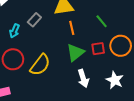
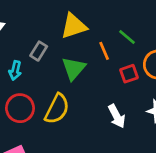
orange line: (72, 28) -> (104, 51), moved
green triangle: (75, 52) -> (74, 68), moved

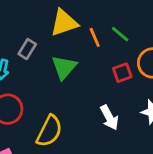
orange line: (104, 51) -> (95, 37), moved
yellow semicircle: (57, 109) -> (49, 131), moved

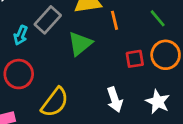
green line: (120, 34) -> (158, 18), moved
gray rectangle: (27, 49) -> (48, 20), size x1.4

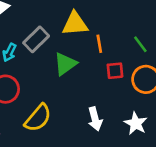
red square: (135, 59) -> (115, 71), moved

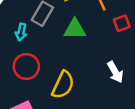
green triangle: (65, 64) -> (75, 29), turned 50

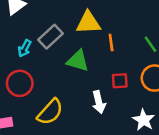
red square: (122, 23) -> (120, 81), moved
white arrow: (115, 72) -> (99, 102), moved

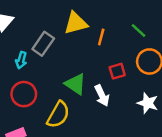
orange line: (111, 43) -> (101, 37), turned 35
green triangle: (78, 61) -> (75, 84), moved, turned 30

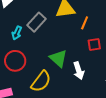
red square: (117, 71) -> (94, 45), moved

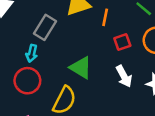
cyan arrow: (17, 33) -> (32, 53), moved
white arrow: (79, 71) -> (124, 76), moved

